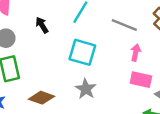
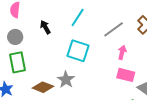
gray line: (124, 25) -> (114, 29), turned -60
gray star: (86, 89) -> (66, 80), moved

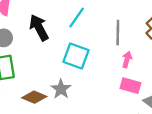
black arrow: (45, 27) -> (39, 28), size x1.6
gray line: (114, 29) -> (118, 33), turned -55

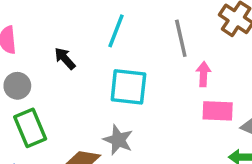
black arrow: (39, 28) -> (65, 58), size x0.6

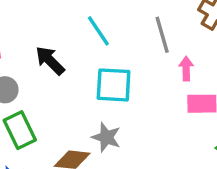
cyan line: (116, 31) -> (98, 31), turned -52
black arrow: (65, 58) -> (50, 61), size x1.4

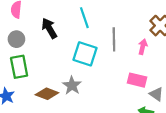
gray line: (162, 35) -> (114, 39), moved
pink arrow: (186, 69) -> (143, 47), moved

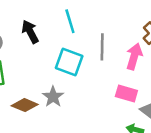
pink arrow: (143, 47) -> (134, 56), size x1.5

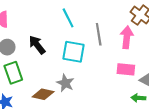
black arrow: (30, 32) -> (37, 45), moved

